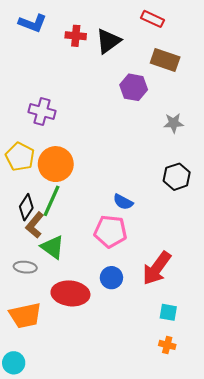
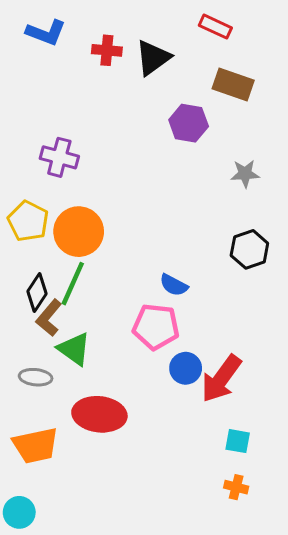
blue circle: (111, 278) -> (186, 368), moved

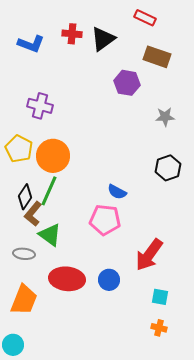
blue L-shape: (46, 32) -> (31, 44), moved
blue circle: (186, 368) -> (109, 280), moved
orange trapezoid: (36, 446) -> (24, 300), turned -56

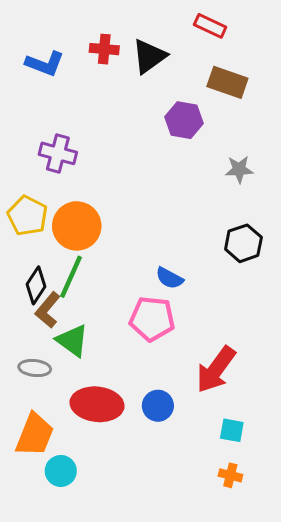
cyan circle: (13, 345) -> (61, 471), moved

